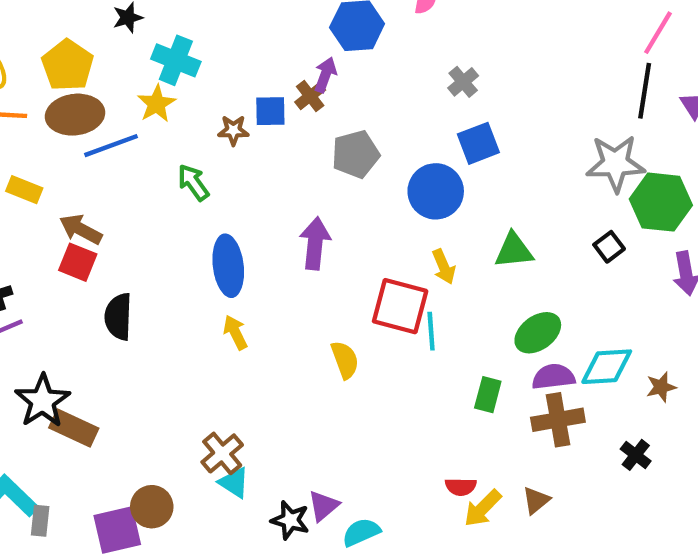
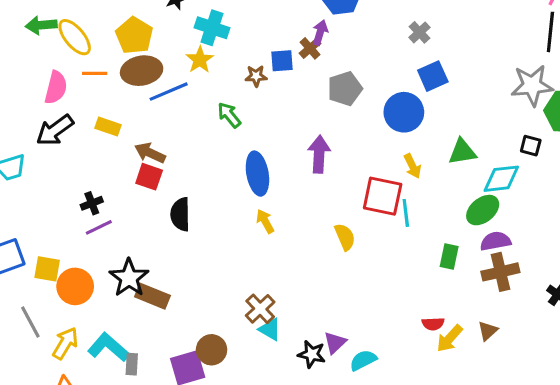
black square: (609, 247) -> (531, 146), turned -35
cyan diamond: (607, 367) -> (501, 179), moved

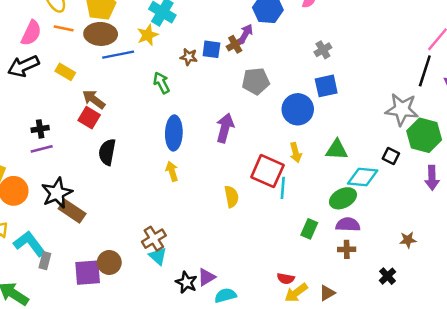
brown cross: (500, 272) -> (347, 249), size x0.6

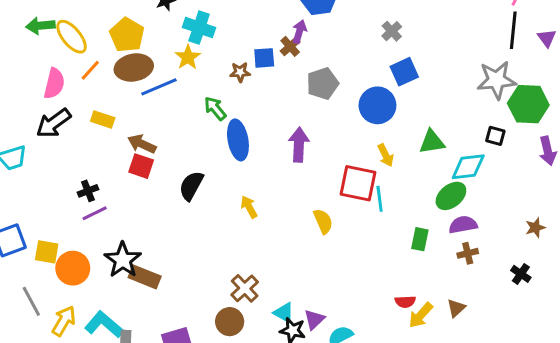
orange line: (64, 28) -> (90, 70), turned -48
blue ellipse: (174, 133) -> (238, 140), moved
black semicircle: (107, 152) -> (191, 186), moved, turned 30
cyan triangle: (158, 256) -> (284, 313), moved
brown circle: (109, 262) -> (230, 322), moved

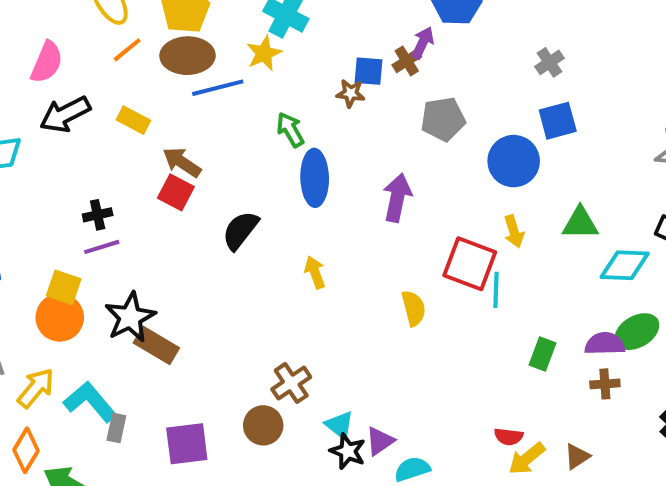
brown star: (240, 72) -> (351, 93), moved
pink semicircle: (54, 83) -> (47, 62), moved
green ellipse: (451, 196) -> (637, 332), moved
yellow square: (47, 252) -> (64, 287), moved

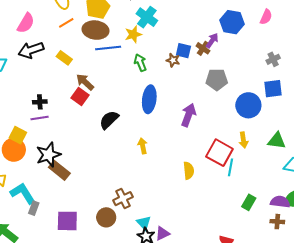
brown cross: (407, 61) -> (203, 48), turned -32
green arrow: (290, 130) -> (140, 63), moved

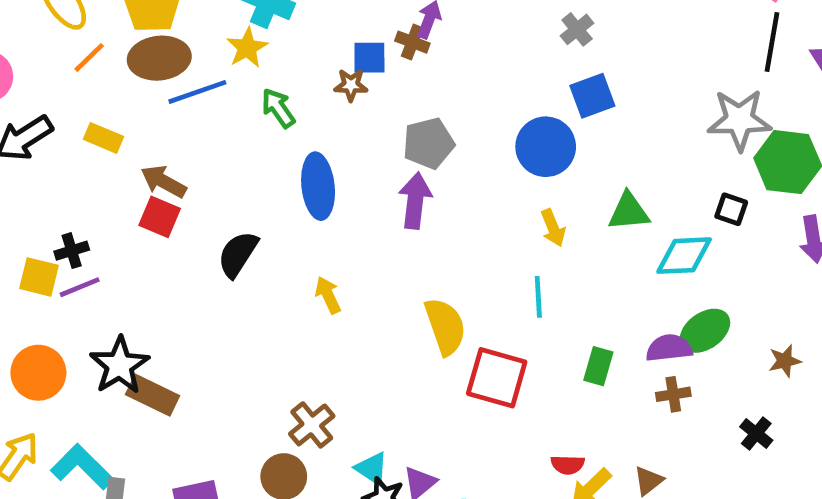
gray pentagon: (217, 80) -> (429, 143), moved
yellow square: (18, 135) -> (39, 277), moved
red square: (219, 153) -> (497, 378), moved
yellow semicircle: (189, 171) -> (445, 326), size x1.4

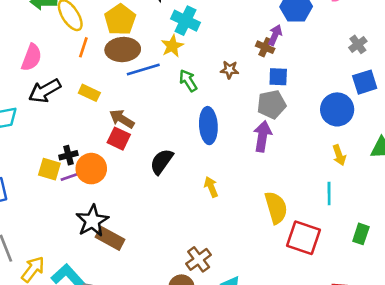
orange line: (89, 57) -> (83, 47), turned -30
blue square: (369, 58) -> (278, 77), moved
orange circle: (38, 373) -> (91, 169), moved

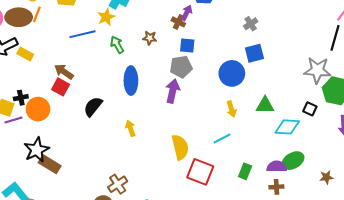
brown ellipse: (123, 50) -> (19, 17), moved
yellow rectangle: (89, 93) -> (25, 54), moved
purple line: (72, 176) -> (13, 120), moved
cyan line: (329, 193) -> (222, 138), turned 60

